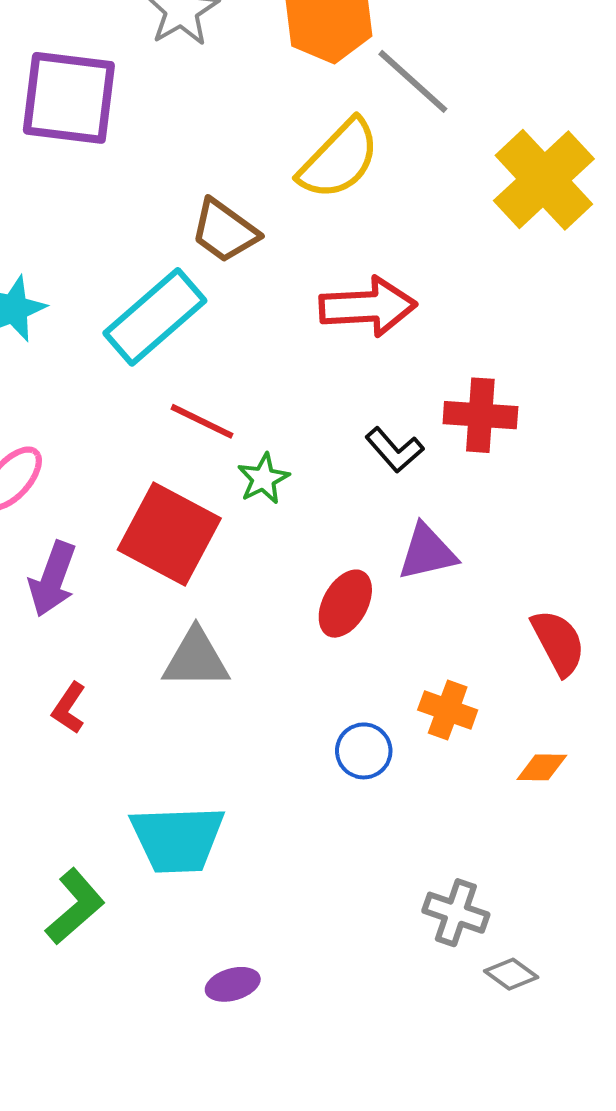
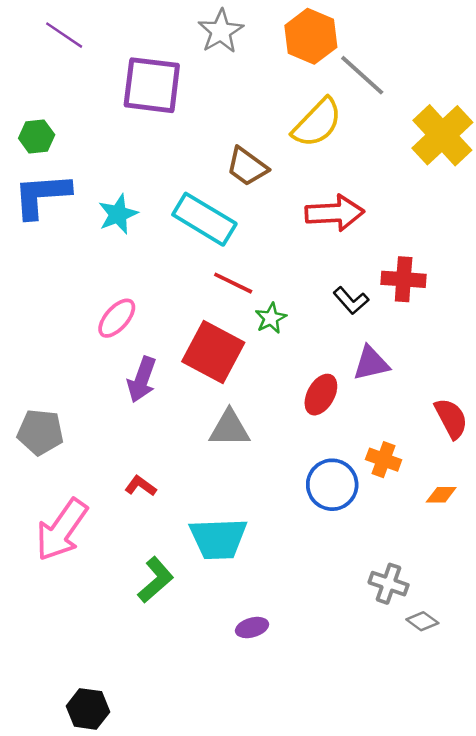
cyan rectangle: (155, 317) -> (204, 219), turned 72
red L-shape: (69, 708) -> (141, 486), moved, turned 92
blue circle: (364, 751) -> (332, 485), size x1.5

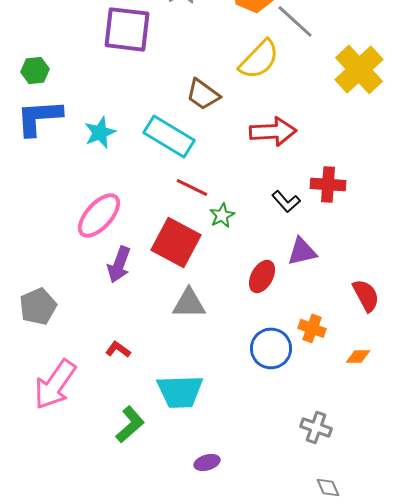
pink ellipse: (117, 318) -> (99, 215), size x1.4
gray pentagon: (40, 432) -> (38, 306), turned -30
gray diamond: (422, 621) -> (328, 487), moved, turned 30

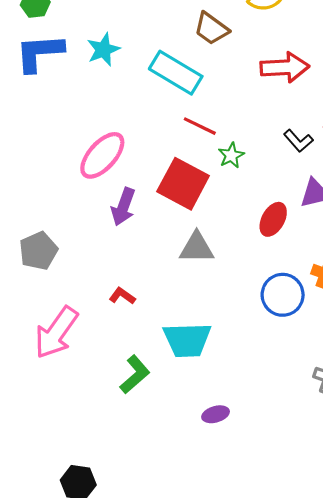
cyan star: (100, 132) -> (103, 50), moved

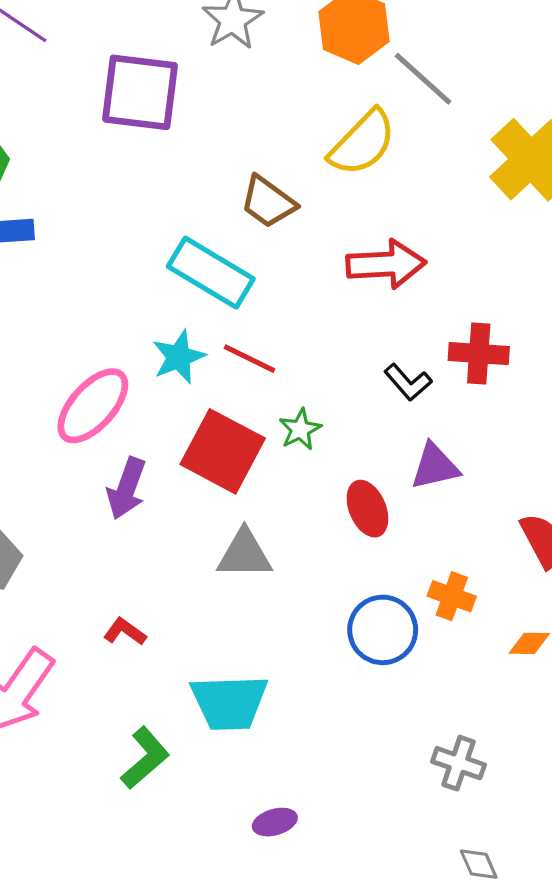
cyan star: (103, 50) -> (179, 357), moved
green star: (231, 155) -> (300, 429), moved
red ellipse: (273, 219) -> (367, 509), turned -52

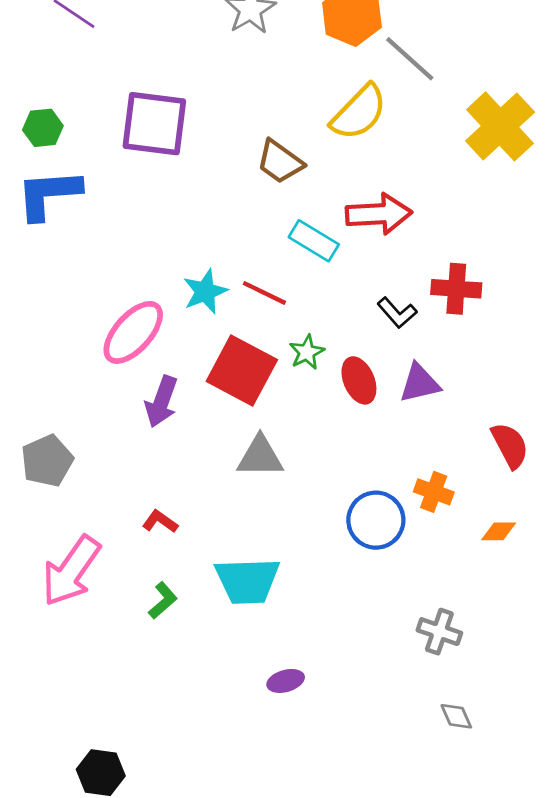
purple square: (140, 92) -> (154, 124), moved
cyan rectangle: (211, 273) -> (314, 241), moved, size x0.7
red ellipse: (367, 509) -> (359, 380), moved
green L-shape: (145, 758) -> (163, 601), moved, size x0.7

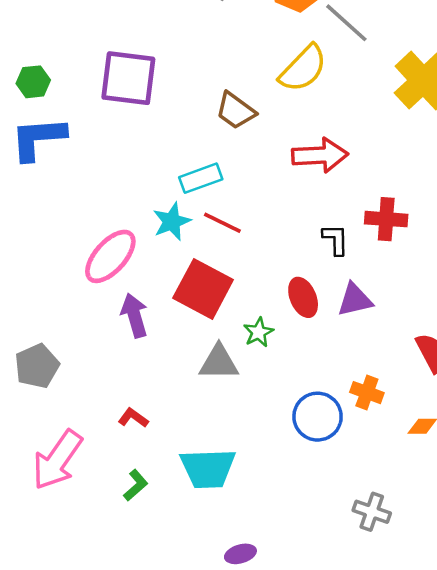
cyan rectangle: (314, 241) -> (201, 178), moved, turned -51
black L-shape: (397, 313) -> (336, 240), turned -140
green star: (307, 352) -> (258, 332), moved
purple arrow: (161, 402) -> (134, 315), turned 144

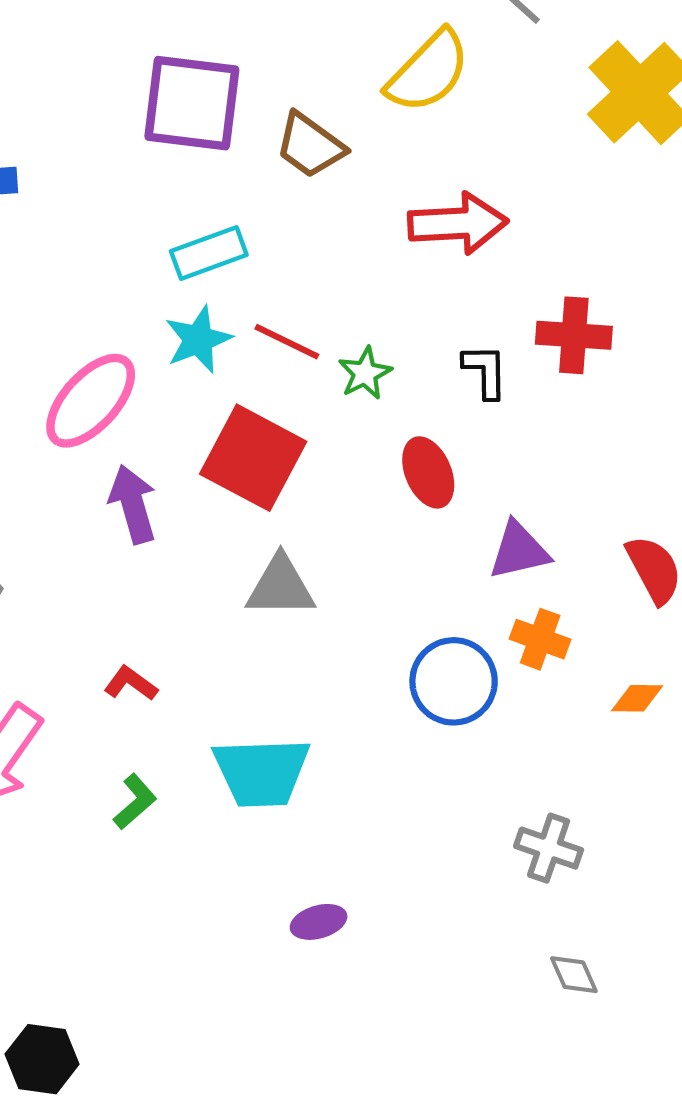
purple square: (128, 78) -> (192, 103), moved
cyan rectangle: (201, 178) -> (209, 253), moved
purple triangle: (355, 300) -> (519, 551), moved
green star: (258, 332) -> (365, 373), moved

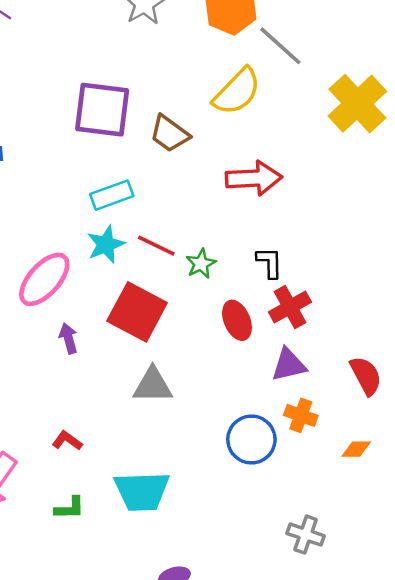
red cross: (574, 335) -> (290, 307), moved, turned -33
purple arrow: (133, 504) -> (68, 338), size x0.7
green L-shape: (135, 802) -> (70, 508), turned 40

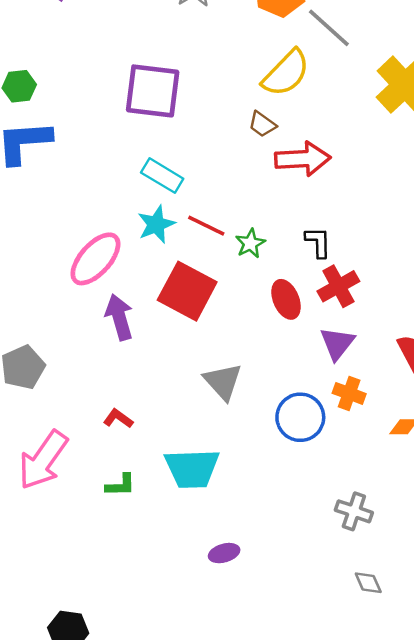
brown trapezoid: (170, 134) -> (262, 124), moved, size x0.7
cyan rectangle: (112, 195) -> (162, 176), turned 51
purple arrow: (68, 338) -> (119, 317), size x1.5
purple triangle: (289, 365) -> (337, 343), turned -39
gray triangle: (153, 385) -> (223, 382), moved, turned 48

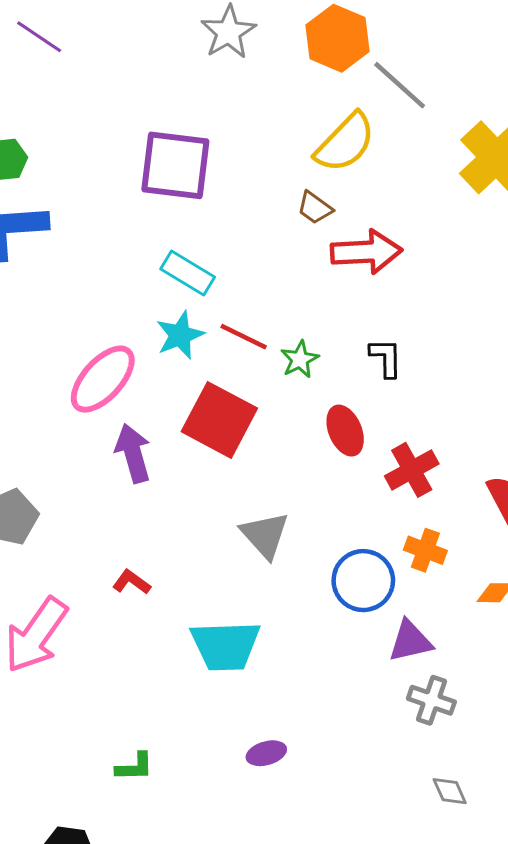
red cross: (338, 286) -> (412, 470), moved
purple triangle: (337, 343) -> (410, 641), moved, turned 39
green L-shape: (120, 485) -> (135, 767), moved

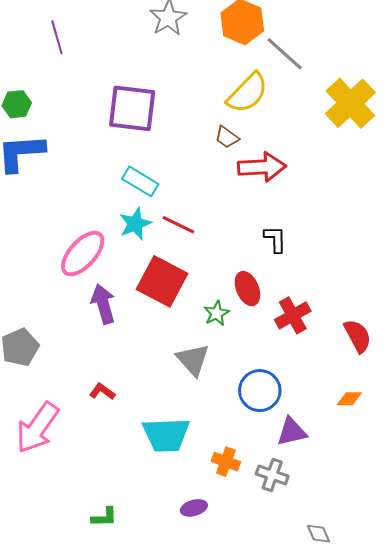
purple line: (39, 37) -> (57, 37), moved, turned 40
green star: (300, 359) -> (217, 313), moved
orange cross: (425, 550) -> (226, 462), moved
gray cross: (431, 700) -> (272, 475), moved

